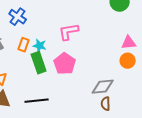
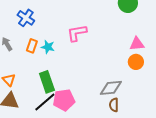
green rectangle: (39, 63) -> (47, 82), moved
pink pentagon: (65, 64) -> (64, 100), moved, turned 30
black line: (37, 101) -> (45, 102), turned -35

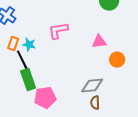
pink triangle: (137, 44) -> (99, 42), moved
black line: (45, 102) -> (23, 62), moved, turned -75

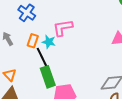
pink L-shape: (58, 31) -> (63, 28), moved

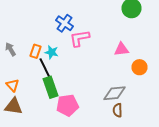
blue cross: (27, 13) -> (64, 23), moved
pink L-shape: (63, 28) -> (80, 38), moved

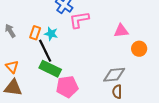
green rectangle: (50, 87) -> (50, 69), turned -45

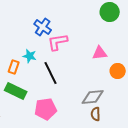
orange rectangle: (35, 33) -> (14, 67), moved
black line: (45, 51) -> (51, 73), moved
green rectangle: (50, 69) -> (16, 91), moved

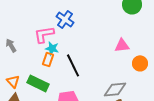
pink L-shape: (58, 42) -> (44, 34), moved
orange rectangle: (14, 67) -> (48, 59), moved

